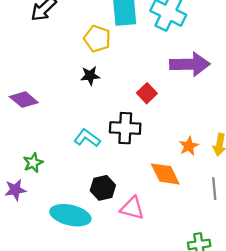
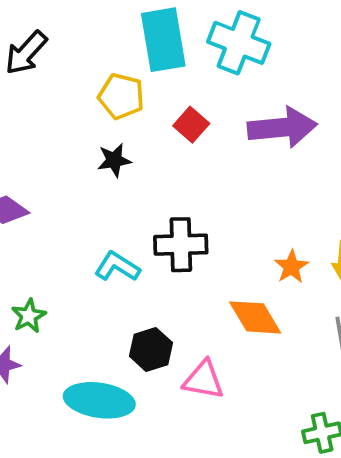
red square: (147, 93) -> (191, 125), moved

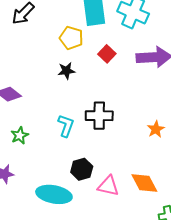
cyan L-shape: (117, 267) -> (66, 126), turned 75
green star: (29, 316) -> (20, 135), moved
orange diamond: (255, 317) -> (144, 183), moved

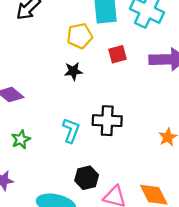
yellow pentagon: (71, 38) -> (80, 36), turned -30
red square: (107, 54) -> (117, 54), turned 30

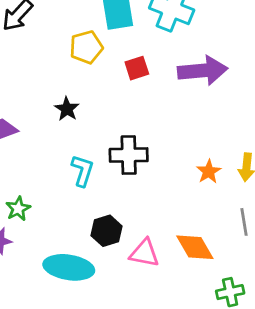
black star: (73, 71) -> (67, 109), moved, turned -30
green star: (21, 139) -> (18, 209), moved

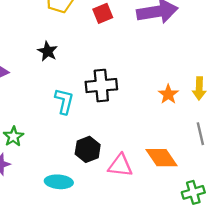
cyan ellipse: (69, 267) -> (59, 182), size x0.7

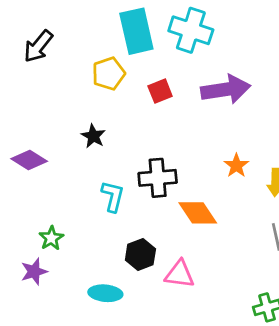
orange star: (168, 94) -> (236, 166), moved
orange diamond: (162, 158) -> (198, 213), moved

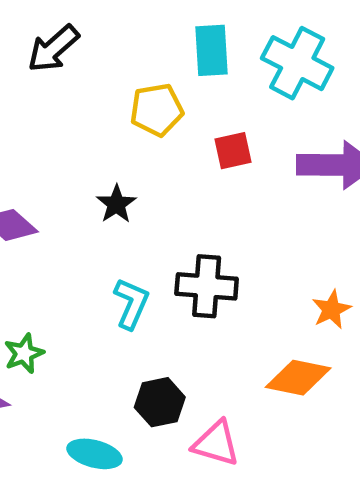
cyan rectangle: (136, 31) -> (211, 50), size x0.7
orange star: (236, 166) -> (331, 309), moved
orange diamond: (198, 213) -> (298, 378), moved, turned -54

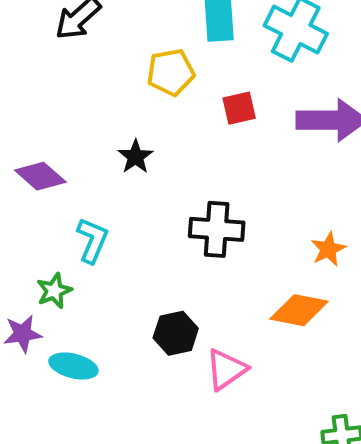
cyan L-shape: (131, 304) -> (92, 240), moved
pink triangle: (216, 443) -> (226, 369), turned -51
cyan ellipse: (95, 454) -> (73, 366), moved

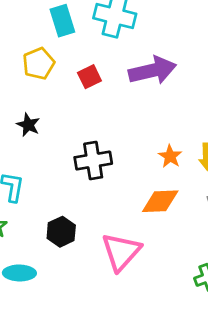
black hexagon: (176, 333) -> (61, 232), moved
pink triangle: (226, 369) -> (121, 252), size x1.4

